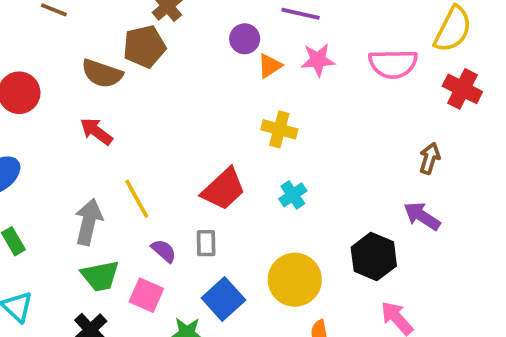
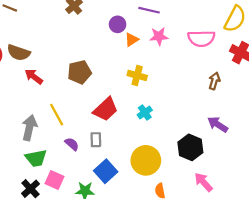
brown pentagon: (144, 47) -> (79, 72), moved
brown semicircle: (102, 73) -> (19, 53), moved
brown arrow: (430, 158) -> (214, 81), moved
pink square: (146, 295) -> (54, 180), moved

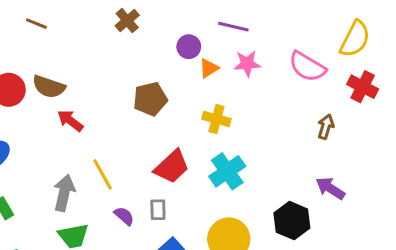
pink semicircle: (201, 38) -> (307, 67), turned 32
brown pentagon: (79, 72) -> (150, 99), moved
cyan cross: (145, 112) -> (227, 171), size x1.6

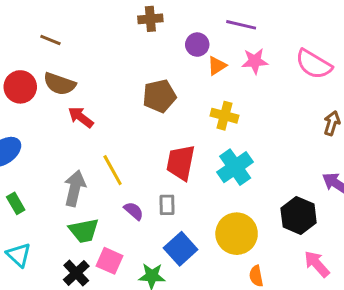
brown cross: (127, 21) -> (150, 19), moved, turned 35
brown line: (36, 24) -> (50, 40), moved
red trapezoid: (172, 167) -> (181, 163), turned 144

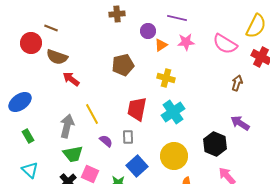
red circle: (20, 87) -> (31, 43), moved

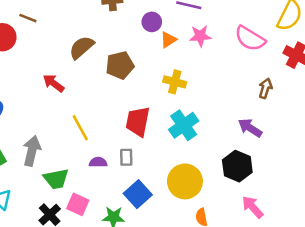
brown semicircle: (57, 57) -> (82, 47), moved, turned 120
purple arrow: (240, 123) -> (250, 128), moved
gray arrow: (67, 126) -> (32, 151), moved
purple semicircle: (106, 141) -> (98, 162), turned -40

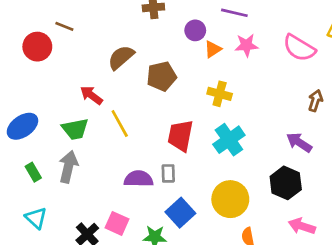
yellow line: (80, 128) -> (120, 124), moved
purple semicircle: (98, 162) -> (139, 179), size x1.5
green trapezoid: (56, 179) -> (75, 129), moved
pink arrow: (253, 207) -> (302, 226), turned -30

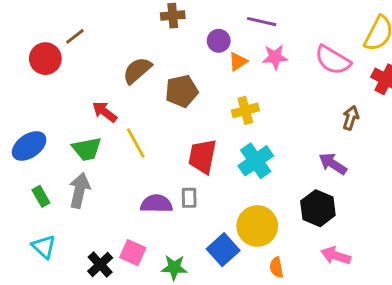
brown line: (64, 26) -> (75, 36), turned -60
yellow cross: (220, 94) -> (245, 110), turned -30
blue square: (180, 213) -> (223, 250), moved

